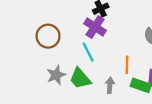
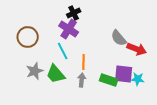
orange line: (127, 65) -> (84, 62), moved

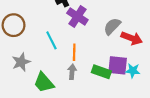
purple cross: (69, 29) -> (77, 16), moved
gray semicircle: (119, 38) -> (112, 26), turned 84
green trapezoid: (56, 74) -> (44, 83), moved

